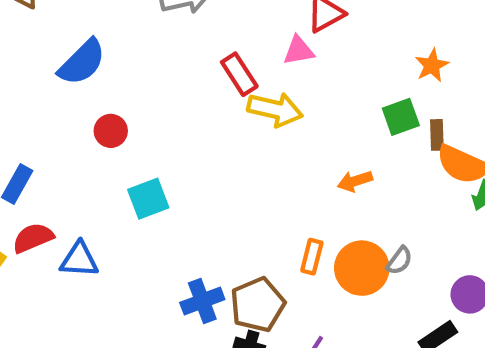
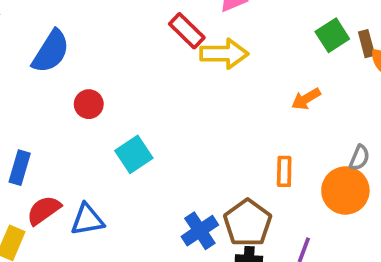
orange circle: (362, 268) -> (345, 191), moved

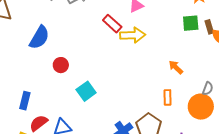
green square: (332, 35) -> (191, 23), turned 30
orange arrow: (306, 99) -> (176, 67), moved, turned 77

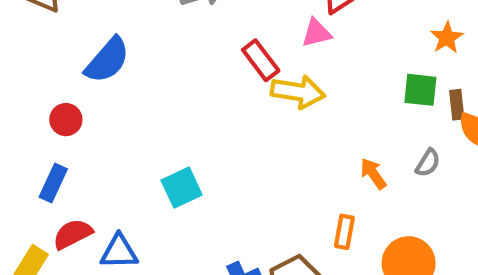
red circle: (61, 65) -> (66, 120), moved
gray semicircle: (208, 89) -> (428, 163), moved

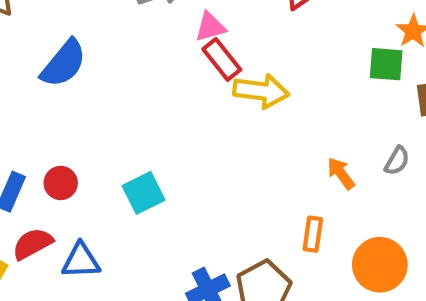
pink triangle: (316, 33) -> (210, 27), moved
green square: (420, 90) -> (386, 64), moved
red circle: (66, 120) -> (61, 183), moved

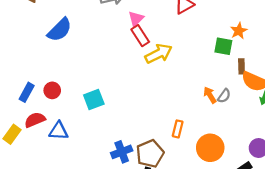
pink triangle: (210, 27) -> (136, 19), turned -35
yellow arrow: (261, 91) -> (159, 54), turned -40
orange arrow: (341, 173) -> (210, 95), moved

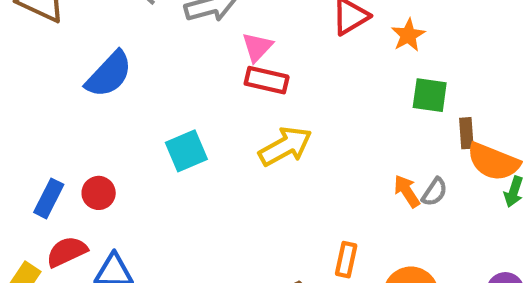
orange star: (239, 31) -> (408, 35), moved
red rectangle: (140, 36) -> (267, 80), turned -42
yellow arrow: (159, 54) -> (285, 146), moved
cyan square: (94, 100) -> (186, 151), moved

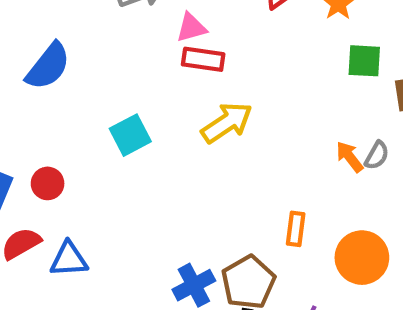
pink triangle: (257, 47) -> (191, 28), turned 36

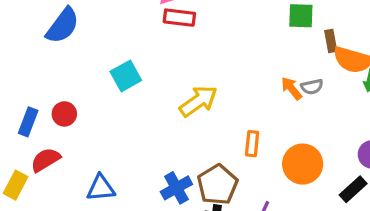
yellow arrow: (227, 123) -> (198, 101), moved
gray semicircle: (377, 155) -> (312, 87), turned 50
blue triangle: (69, 259) -> (101, 188), moved

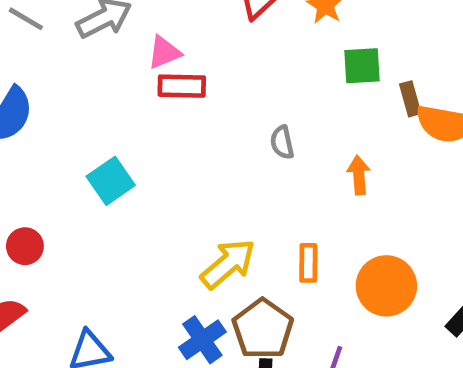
gray semicircle: (312, 87) -> (282, 142), moved, turned 95
orange arrow: (291, 88) -> (359, 175), turned 40
yellow arrow: (198, 101) -> (228, 264), moved

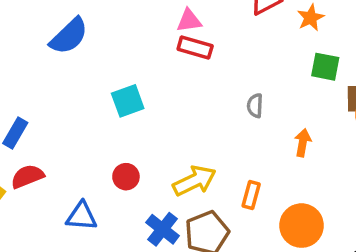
red circle: (25, 246) -> (126, 177), moved
blue cross: (202, 340) -> (163, 229), turned -32

